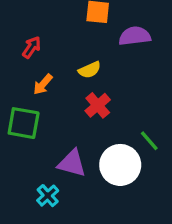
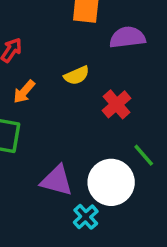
red cross: (98, 105) -> (117, 104), moved
cyan cross: (48, 196) -> (86, 217), moved

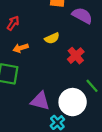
purple semicircle: (127, 37) -> (82, 16), turned 36
orange arrow: (24, 92) -> (21, 48), turned 32

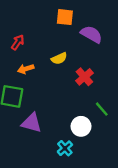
purple triangle: (40, 101) -> (32, 123), moved
white circle: (73, 102) -> (81, 126), size x0.7

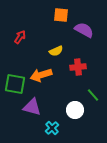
orange arrow: (26, 69) -> (41, 75), moved, size x1.5
red cross: (84, 77) -> (78, 67), turned 35
cyan cross: (65, 148) -> (52, 128), moved

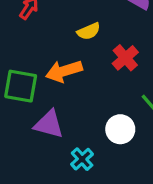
red cross: (78, 67) -> (125, 58), turned -35

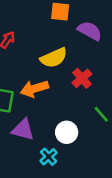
yellow semicircle: (89, 31) -> (54, 58), size x1.5
white circle: (120, 129) -> (67, 132), moved

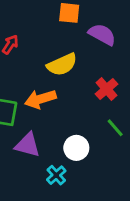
red cross: (82, 78) -> (106, 89), moved

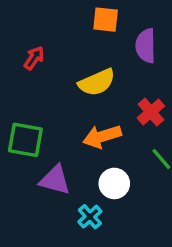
purple semicircle: (102, 34) -> (146, 46), turned -120
orange arrow: (40, 99) -> (102, 136), moved

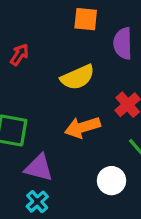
white circle: (114, 183) -> (112, 181), moved
cyan cross: (90, 217) -> (37, 202), moved

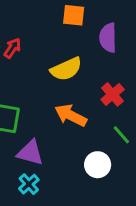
orange arrow: (82, 127) -> (71, 115), turned 44

